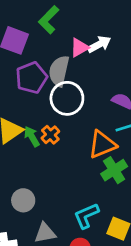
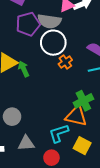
gray semicircle: (59, 71) -> (49, 21), turned -100
orange cross: (50, 135) -> (65, 62), moved
orange triangle: (102, 144) -> (76, 116), moved, turned 30

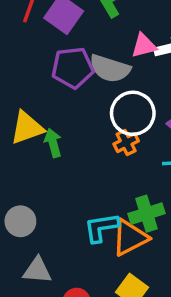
white circle: (53, 43) -> (133, 113), moved
orange triangle: (76, 116) -> (130, 238), turned -50
cyan L-shape: (59, 133) -> (101, 228), moved

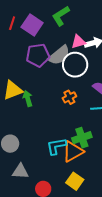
gray semicircle: (110, 69) -> (59, 55), turned -55
white circle: (133, 113) -> (75, 65), moved

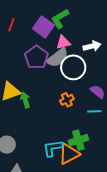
purple square: (32, 25) -> (43, 27), moved
pink triangle: (78, 42) -> (63, 42), moved
purple pentagon: (38, 55) -> (36, 57), turned -30

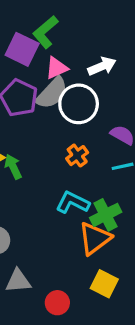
cyan L-shape: (53, 148) -> (73, 202), moved, turned 45

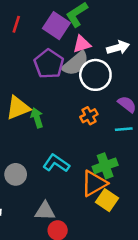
cyan L-shape: (73, 202) -> (56, 163), moved
gray triangle: (18, 281) -> (45, 211), moved
yellow square: (104, 284) -> (107, 200), moved

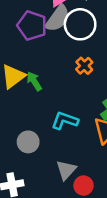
gray triangle: (45, 211) -> (66, 170), turned -35

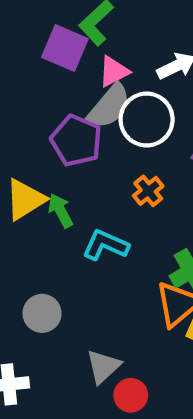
purple pentagon: (32, 26) -> (76, 141), moved
cyan L-shape: (65, 121) -> (106, 245), moved

